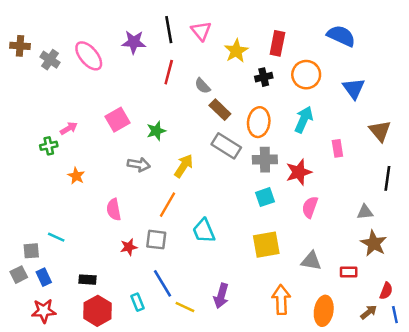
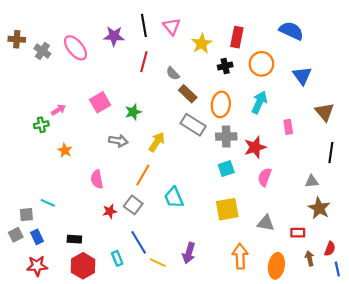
gray square: (156, 240) -> (133, 205), turned 30
brown arrow: (369, 312) -> (310, 258), moved, turned -64

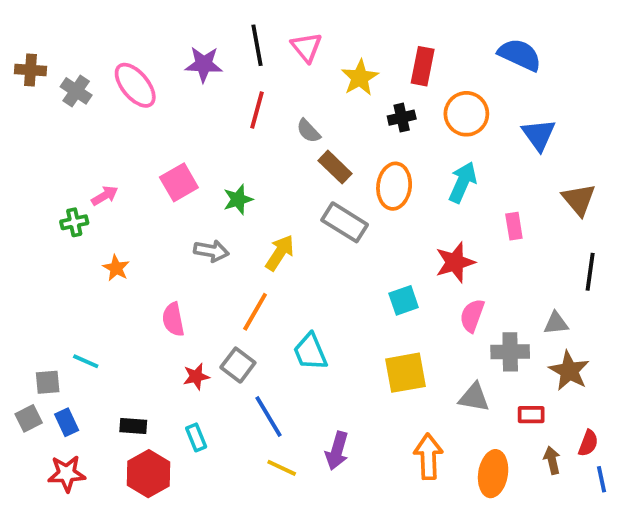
gray cross: (226, 137) -> (510, 352), moved
blue line: (139, 242) -> (268, 416), moved
cyan rectangle: (117, 258) -> (196, 437), moved

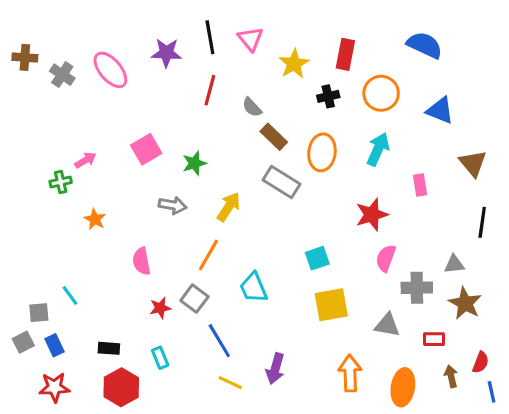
blue triangle: (539, 135) -> (440, 110), turned -32
cyan square: (404, 300) -> (317, 258), moved
cyan line: (86, 361) -> (70, 295), turned 30

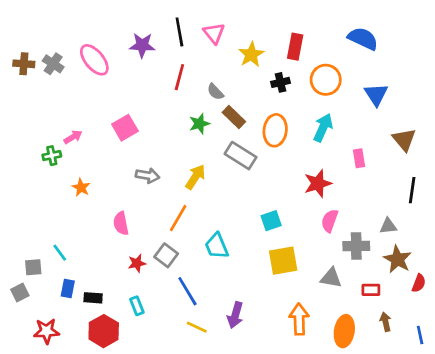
brown cross: (25, 57) -> (24, 64), moved
blue triangle: (440, 110) -> (376, 94), turned 35
green star: (194, 163) -> (199, 124), moved
blue rectangle: (54, 345) -> (68, 289), moved, turned 36
red semicircle: (481, 362) -> (419, 283), moved

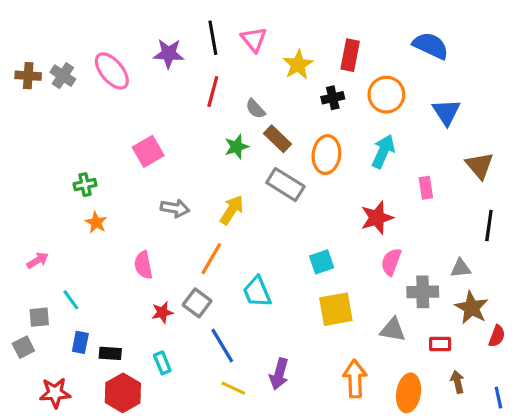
pink arrow: (73, 137) -> (38, 260), moved
green cross: (52, 156) -> (85, 185), moved

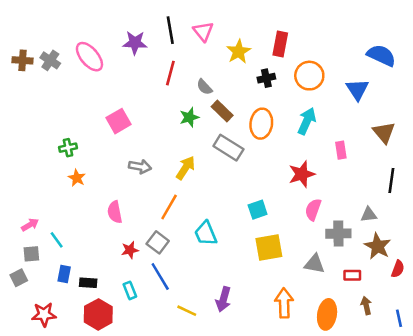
blue semicircle: (431, 46) -> (381, 55), moved
pink arrow: (38, 260) -> (30, 225), moved
blue line: (222, 346) -> (160, 277), moved

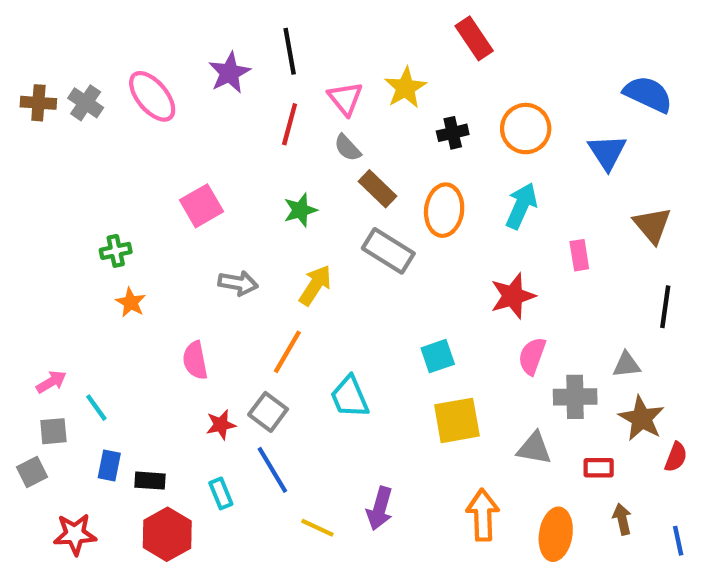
pink triangle: (203, 31) -> (345, 98), moved
purple star: (135, 43) -> (229, 73), turned -30
red rectangle: (280, 44) -> (474, 38), moved, turned -45
green star: (189, 117) -> (300, 210), moved

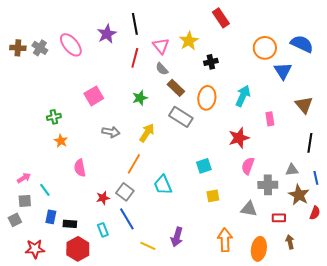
orange circle: (526, 129) -> (265, 48), moved
pink semicircle: (195, 360) -> (80, 168), moved
yellow square: (457, 420) -> (213, 196), size x0.6
blue line: (678, 541) -> (316, 178), moved

